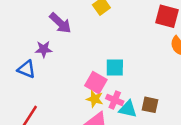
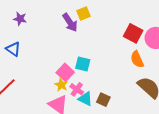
purple arrow: (60, 23) -> (70, 23), moved
purple star: (44, 49) -> (20, 19), moved

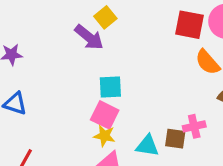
cyan square: (83, 64) -> (110, 87), moved
pink cross: (77, 89) -> (194, 126), moved, turned -32

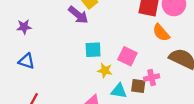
pink square: (105, 115) -> (127, 56), moved
yellow star: (104, 136) -> (105, 70), moved

